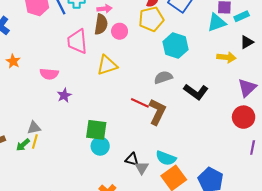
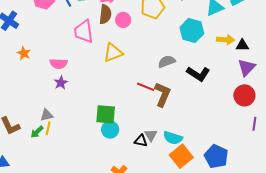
black triangle: (247, 42) -> (242, 45), moved, turned 32
cyan hexagon: (176, 46) -> (192, 30), moved
purple star: (64, 95) -> (61, 83), moved
gray triangle: (142, 168) -> (151, 135), moved

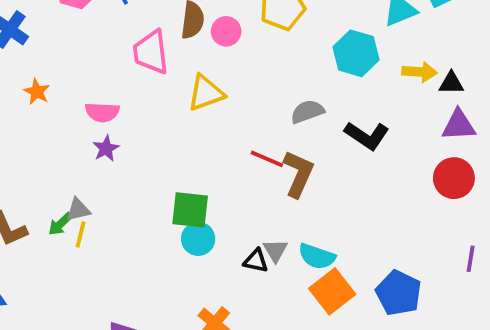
purple triangle: (246, 67) -> (459, 125), turned 42
purple line: (254, 124) -> (471, 259), moved
green arrow: (37, 132) -> (60, 224), moved

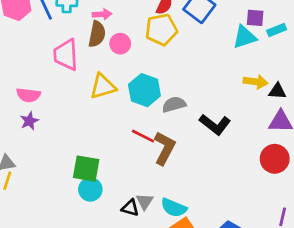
cyan hexagon: (356, 53) -> (144, 90), moved

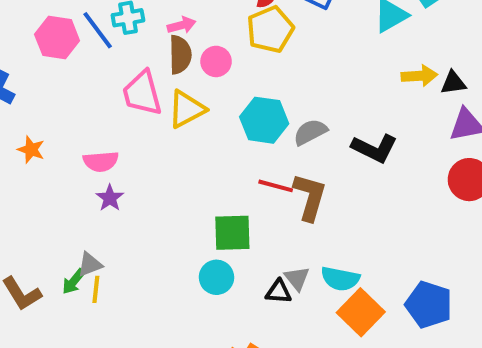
yellow triangle: (103, 86) -> (187, 109), moved
green square: (86, 169) -> (232, 233), moved

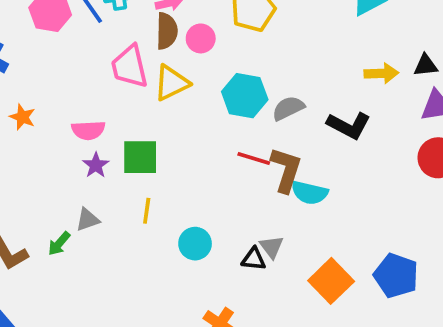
yellow arrow: (419, 76) -> (381, 73), moved
green square: (232, 233) -> (140, 157), moved
gray triangle: (90, 264) -> (88, 220), moved
cyan semicircle: (340, 279) -> (310, 193), moved
yellow line: (96, 289) -> (147, 211), moved

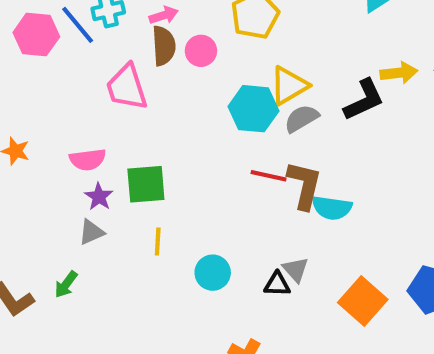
yellow triangle: (171, 83) -> (289, 86), moved
black L-shape: (349, 125) -> (364, 100), moved, turned -48
gray triangle: (88, 220) -> (91, 232), moved

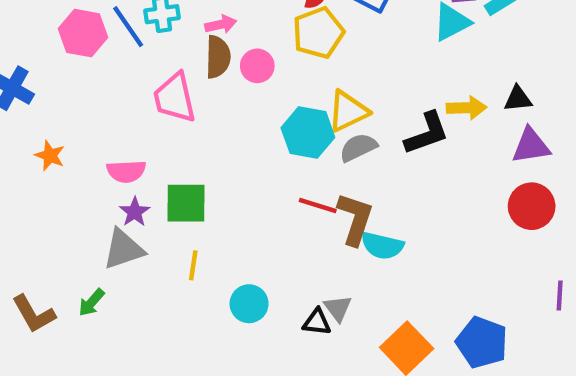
gray triangle: (91, 232) -> (123, 249), size x1.5

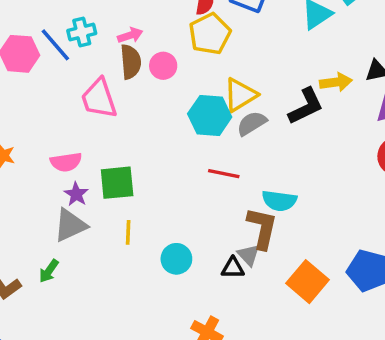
brown L-shape: (355, 219) -> (262, 228), moved

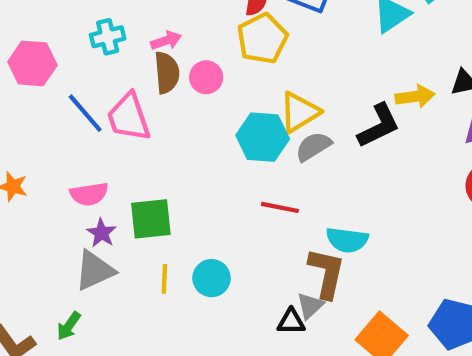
blue line: (55, 45) -> (85, 113), moved
gray triangle: (249, 255) -> (310, 306), turned 30
cyan circle: (176, 259) -> (211, 278), moved

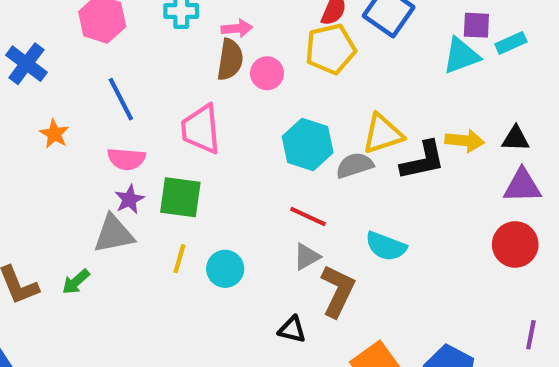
yellow triangle: (299, 112) -> (383, 134), moved
blue line: (85, 113) -> (121, 99), moved
pink trapezoid: (129, 117) -> (201, 129), moved
cyan semicircle: (347, 240) -> (386, 246), moved
gray triangle: (310, 306) -> (307, 257), moved

